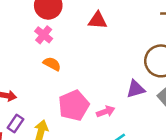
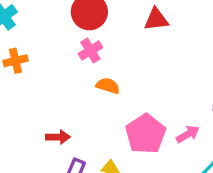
pink cross: (44, 35) -> (90, 51), turned 30

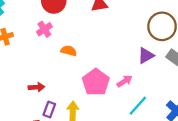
pink cross: (90, 51) -> (44, 29), moved

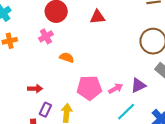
purple triangle: (146, 56) -> (138, 85), moved
pink pentagon: (96, 82) -> (89, 88), turned 30

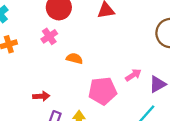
pink arrow: (116, 88) -> (133, 75), moved

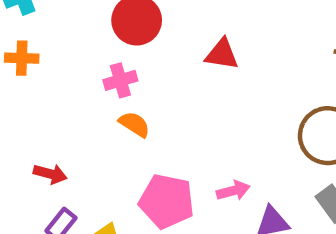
pink cross: (49, 36) -> (120, 80), moved

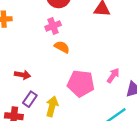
pink arrow: (233, 191) -> (113, 75), turned -35

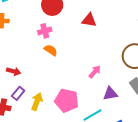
pink arrow: (113, 75) -> (95, 72), moved
pink pentagon: (81, 83) -> (67, 100), moved

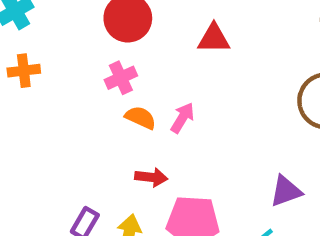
red arrow: (14, 71) -> (151, 177), moved
pink arrow: (95, 72) -> (182, 118), moved

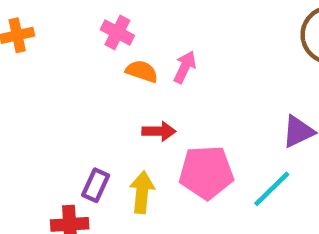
pink cross: (121, 78) -> (117, 32), turned -32

